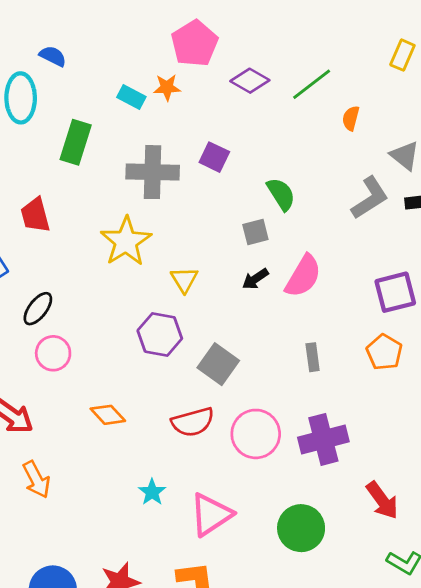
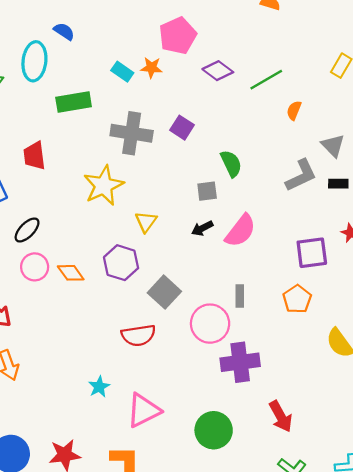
green rectangle: (76, 142) -> (74, 102), turned 56
orange diamond: (108, 415) -> (71, 273), moved
pink circle: (256, 434) -> (210, 324), moved

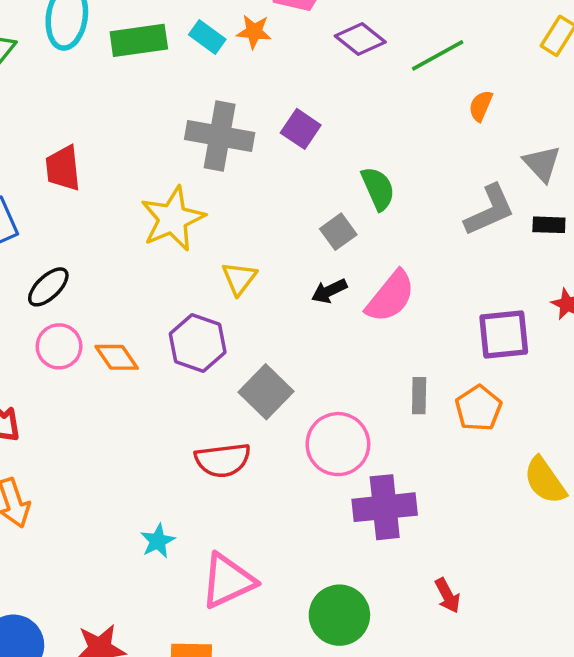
green rectangle: (74, 102) -> (139, 40), moved
gray square: (207, 191) -> (338, 232), turned -30
gray rectangle: (240, 296) -> (419, 396), moved
red arrow: (281, 416) -> (447, 596), size x0.7

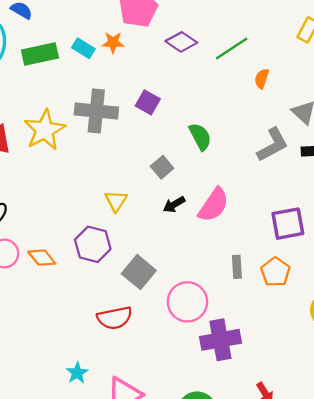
yellow star: (173, 219) -> (45, 130), moved
gray square: (338, 232) -> (162, 167), moved

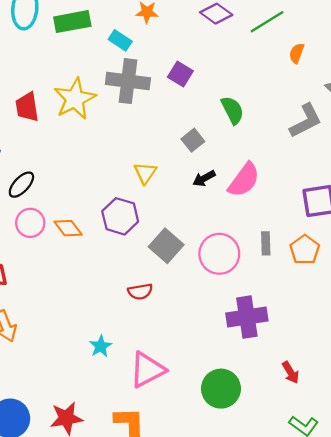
cyan rectangle: (83, 48) -> (120, 40), moved
pink circle: (187, 302) -> (219, 254), moved
red semicircle: (115, 318) -> (140, 292), size x0.7

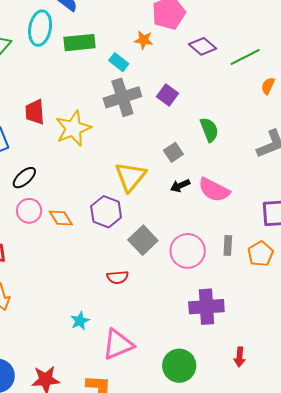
gray cross: (128, 81) -> (122, 97), turned -30
yellow star: (75, 99) -> (73, 128), moved
yellow triangle: (145, 173) -> (130, 177), size x1.6
pink semicircle: (244, 180) -> (214, 190), turned 76
red arrow: (291, 372) -> (240, 357), turned 30

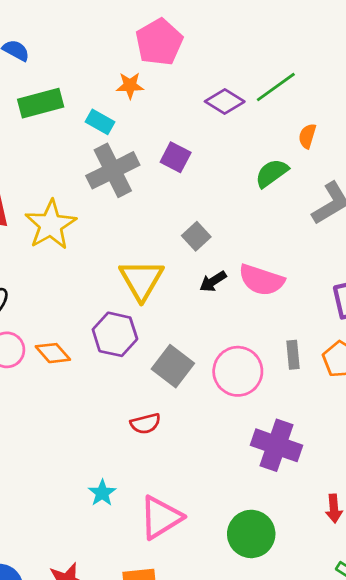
purple diamond: (202, 46) -> (225, 102), moved
orange semicircle: (268, 86) -> (307, 136), moved
green semicircle: (209, 130) -> (272, 173), moved, turned -95
purple cross: (206, 307) -> (276, 445), turned 32

